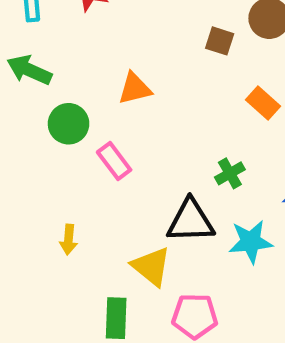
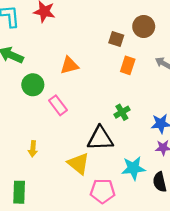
orange rectangle: (263, 103) -> (128, 65), moved, turned 66
cyan star: (251, 242) -> (133, 168), moved
green rectangle: (116, 318) -> (19, 192), moved

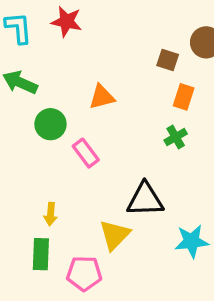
green cross: (122, 112) -> (176, 137), moved
yellow triangle: (79, 164) -> (115, 235), turned 35
pink pentagon: (103, 191) -> (84, 273), moved
green rectangle: (19, 192) -> (41, 254), moved

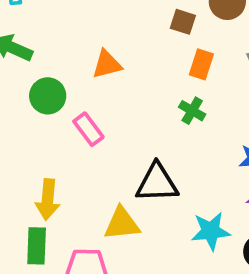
green cross: (176, 137) -> (192, 111), turned -30
yellow arrow: (50, 214) -> (48, 200), size x1.5
yellow triangle: (115, 235) -> (122, 224), turned 40

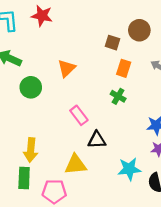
orange triangle: (107, 64) -> (67, 68), turned -30
pink rectangle: (88, 129) -> (79, 115), moved
black triangle: (157, 183) -> (97, 140), size x0.7

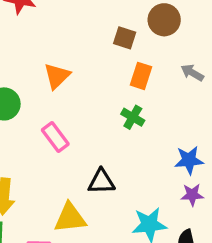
pink rectangle: (79, 115) -> (55, 137), moved

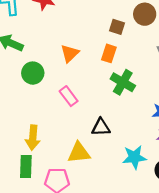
orange rectangle: (141, 76) -> (109, 53), moved
green cross: (133, 117) -> (123, 82), size x1.5

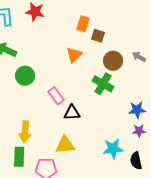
brown circle: (145, 14) -> (113, 61), moved
orange triangle: (70, 53) -> (74, 55), moved
orange rectangle: (109, 53) -> (83, 24), moved
black triangle: (101, 127) -> (72, 113), moved

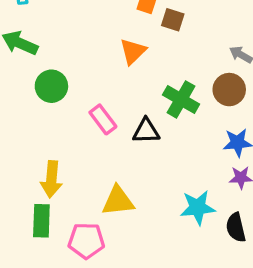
brown circle: (113, 61) -> (229, 90), moved
black triangle: (72, 113) -> (146, 131), moved

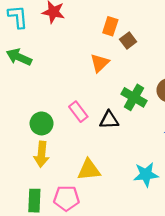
brown square: (173, 20) -> (128, 40), turned 35
green circle: (51, 86) -> (42, 123), moved
green rectangle: (41, 221) -> (34, 201), moved

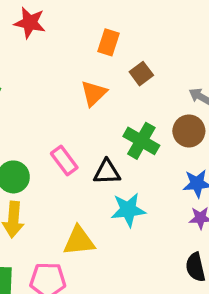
brown square: (128, 40) -> (141, 74), moved
cyan star: (146, 174) -> (128, 210), moved

